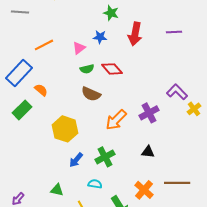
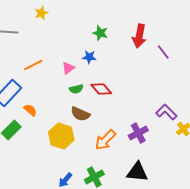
purple line: (174, 32) -> (163, 52), turned 56
red arrow: (135, 34) -> (139, 36), moved
yellow hexagon: (65, 129) -> (61, 136), moved
black triangle: (148, 152) -> (137, 172), size x1.6

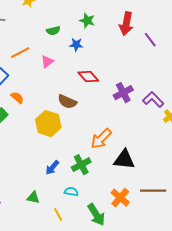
pink triangle: (68, 68) -> (47, 62), moved
green semicircle: (76, 89) -> (53, 31), moved
purple cross: (138, 133) -> (123, 93), moved
orange arrow: (105, 140) -> (101, 139), moved

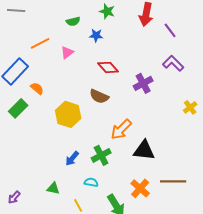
purple L-shape: (153, 100) -> (173, 63), moved
brown semicircle: (67, 102) -> (99, 96), moved

